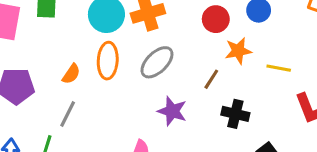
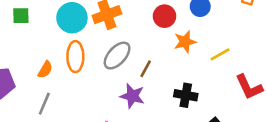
yellow line: (279, 68) -> (220, 54), turned -36
brown line: (211, 79) -> (146, 69), moved

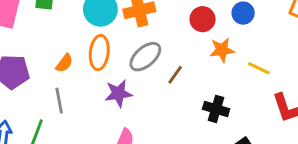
yellow line: (220, 54) -> (259, 68), turned 48
purple star: (132, 96) -> (118, 93), moved, turned -30
gray line: (44, 104) -> (59, 101), turned -40

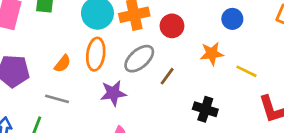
red circle: (203, 19) -> (172, 26), moved
gray line: (59, 101) -> (57, 99), turned -65

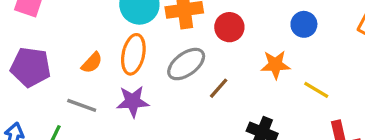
purple star: (113, 93) -> (133, 101), moved

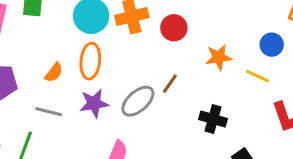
blue circle: (304, 24) -> (272, 45), moved
gray ellipse: (186, 64) -> (138, 101), moved

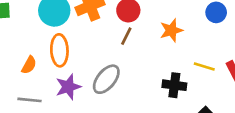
yellow line: (258, 76) -> (204, 66), moved
brown line: (170, 84) -> (126, 36), moved

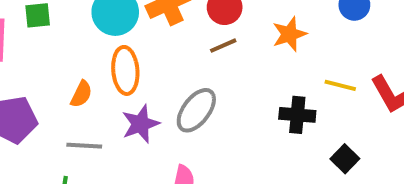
brown line: (126, 36) -> (223, 46), turned 42

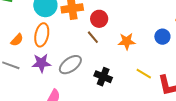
brown line: (223, 46) -> (93, 37), turned 56
black cross: (297, 115) -> (103, 77), moved

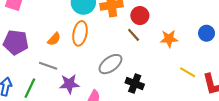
purple star: (41, 63) -> (69, 84), moved
black cross: (103, 77) -> (135, 84), moved

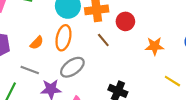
brown line: (134, 35) -> (103, 40), moved
gray ellipse: (110, 64) -> (72, 67), moved

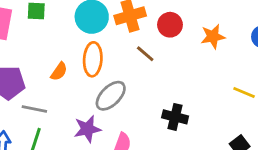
orange star: (155, 46) -> (213, 36), moved
gray line: (30, 70) -> (34, 109), moved

